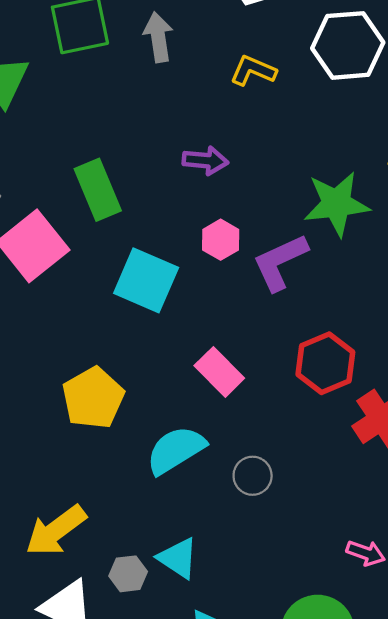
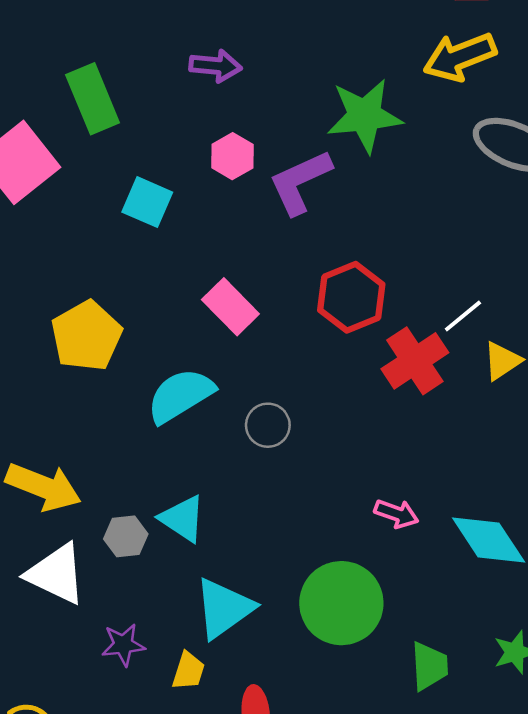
cyan square: (146, 280) -> (147, 202), size x0.7
yellow arrow: (56, 531) -> (43, 487), turned -122

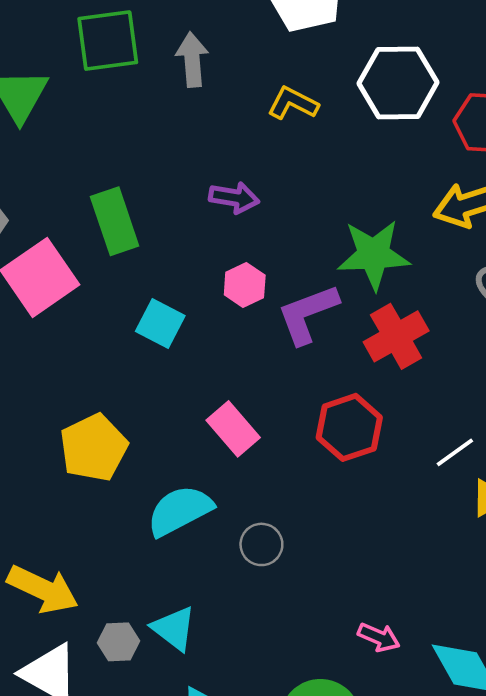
red cross: (415, 361) -> (396, 336), moved

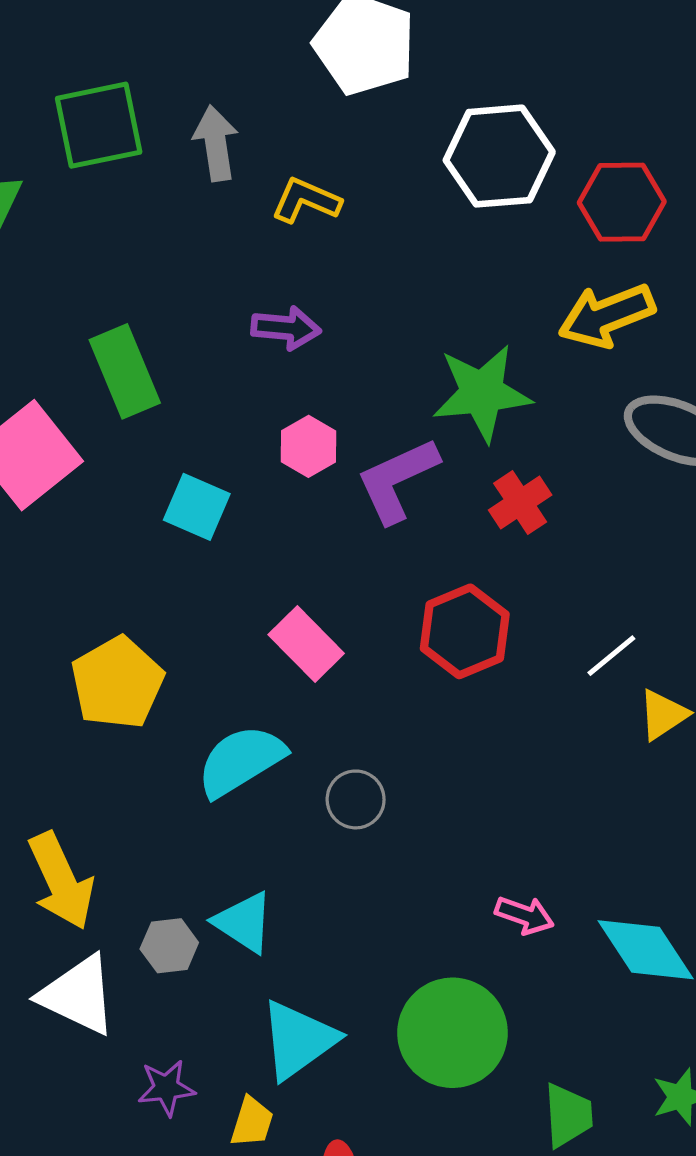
yellow L-shape: (293, 103) -> (306, 200), moved
red cross: (396, 336) -> (520, 503), size x0.7
yellow arrow: (43, 589) -> (61, 881), turned 44

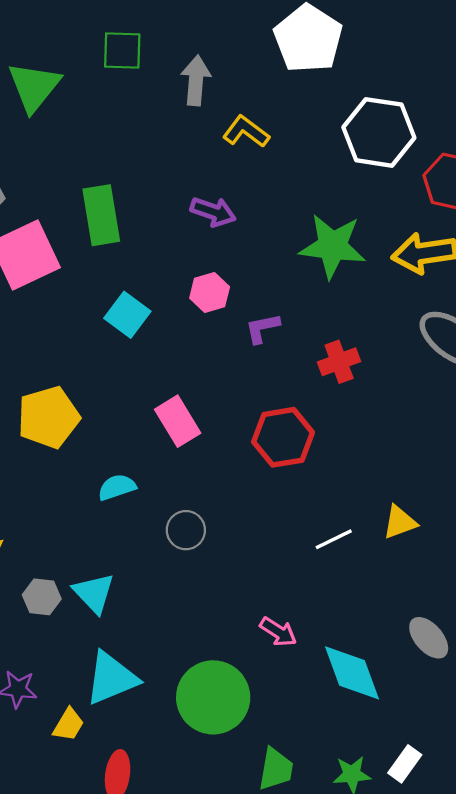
green square: (99, 125) -> (122, 50), size x0.7
green star: (482, 393) -> (333, 246), moved
purple L-shape: (397, 480) -> (262, 328), size x0.6
white line: (611, 656) -> (334, 539), moved
cyan semicircle: (241, 761) -> (117, 487), size x0.6

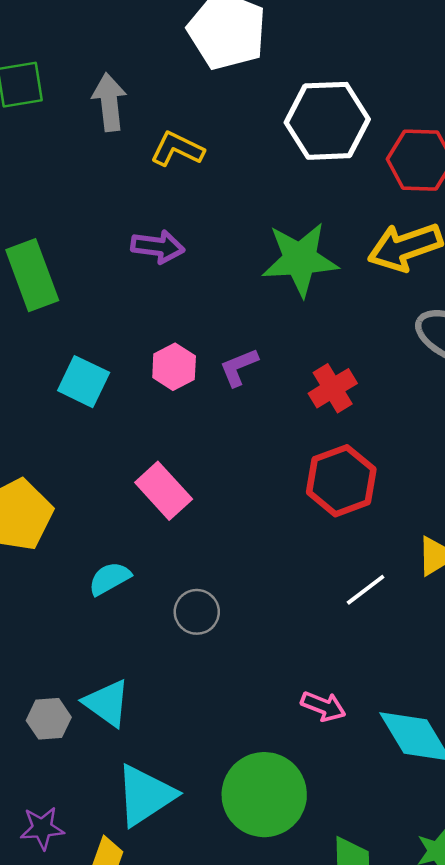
pink hexagon: (210, 292) -> (174, 367), moved
red hexagon: (283, 437) -> (341, 481), moved

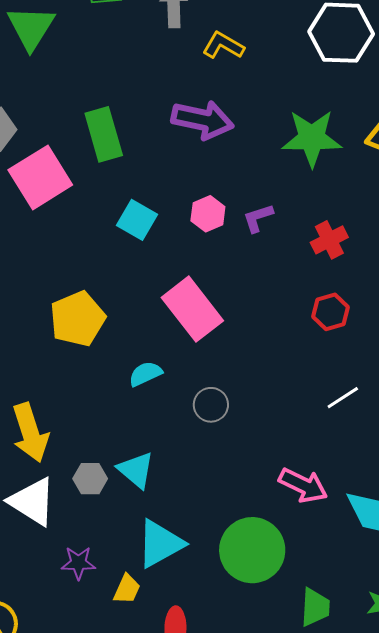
purple arrow: (158, 247) -> (202, 120), size x1.5
red hexagon: (341, 481) -> (330, 312), size x0.7
pink rectangle: (164, 491) -> (192, 309), size x1.4
pink arrow: (323, 706) -> (303, 485), size x1.4

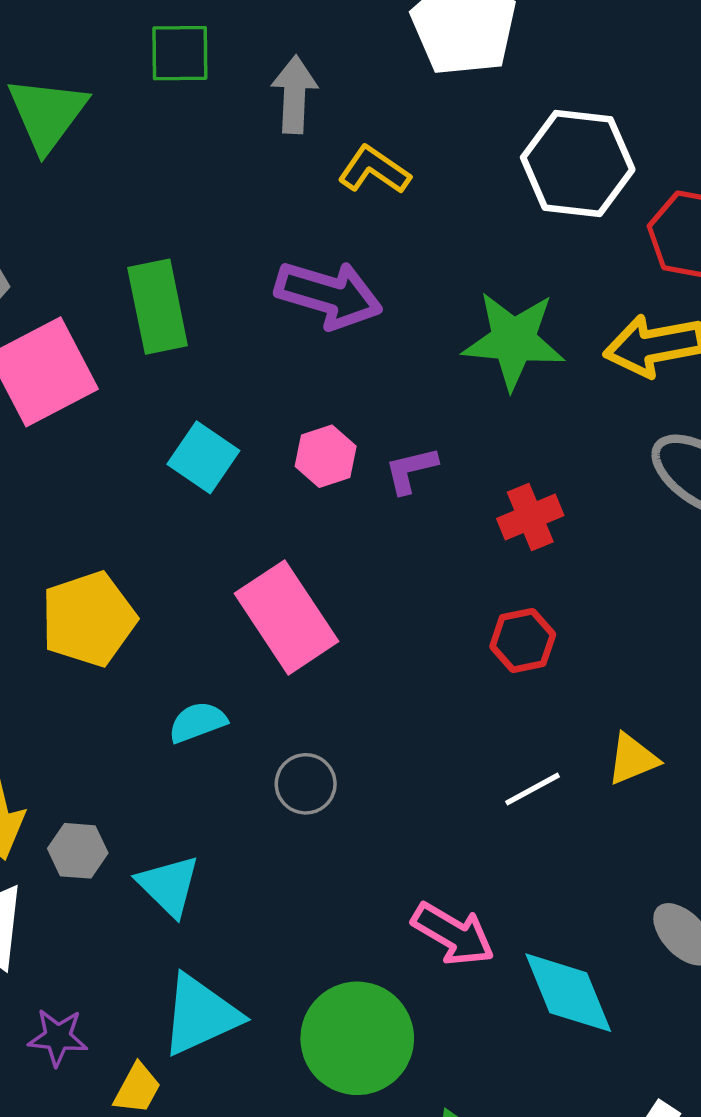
gray hexagon: (90, 479) -> (78, 851), moved

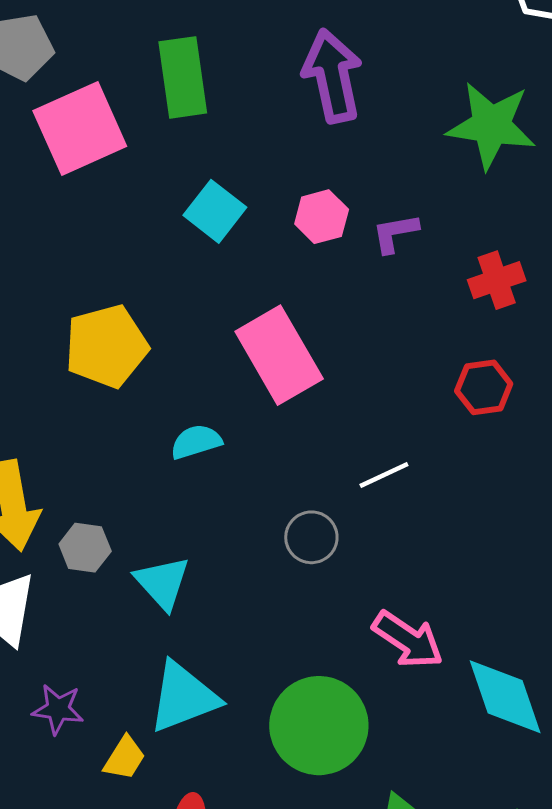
purple arrow: (329, 295) -> (333, 76), turned -122
gray circle: (306, 784) -> (311, 537), moved
white line: (533, 789) -> (384, 475), moved

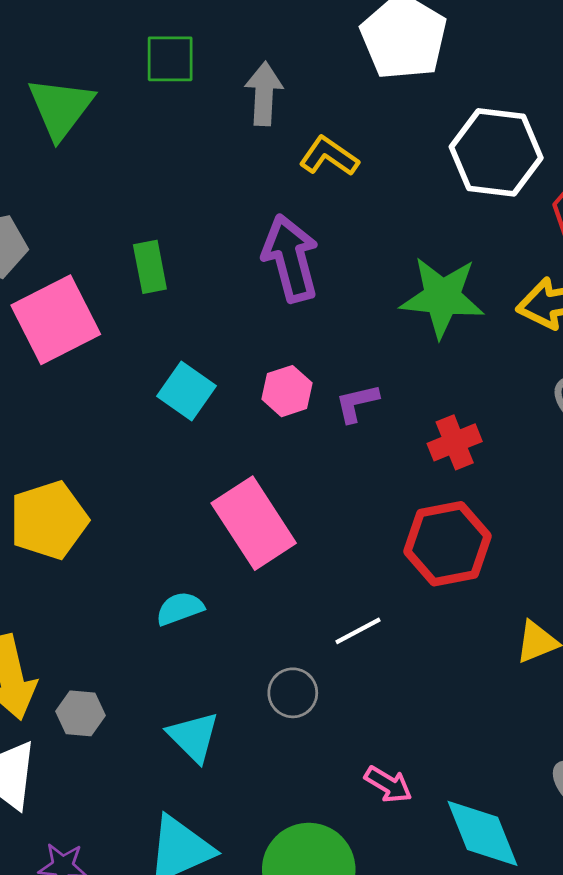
green rectangle: (183, 77) -> (150, 267), size x0.7
yellow pentagon: (106, 346) -> (49, 520), moved
red hexagon: (484, 387) -> (448, 544), size x1.6
cyan triangle: (162, 583) -> (193, 737), moved
pink arrow: (408, 640) -> (388, 784), size x0.7

